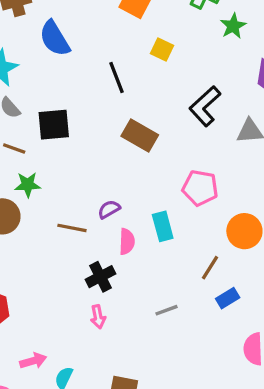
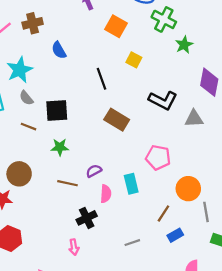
blue semicircle: (55, 38) -> (59, 50), size x0.7
black L-shape: (205, 106) -> (163, 100), turned -112
green star: (28, 185) -> (60, 147), moved
pink arrow: (98, 317) -> (74, 247), moved

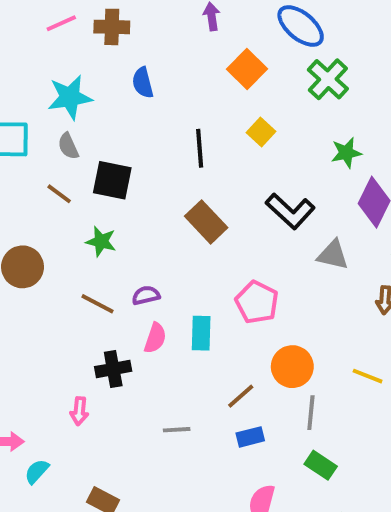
green star: (184, 45) -> (346, 153), moved

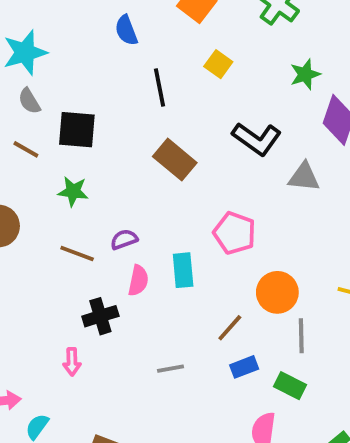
blue semicircle: (143, 83) -> (126, 30), moved
green rectangle: (321, 465) -> (290, 386), moved

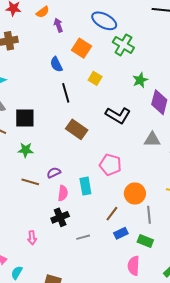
blue semicircle: (126, 30) -> (56, 64), moved
gray triangle: (304, 177) -> (152, 140), moved
black cross: (100, 316) -> (60, 217), moved

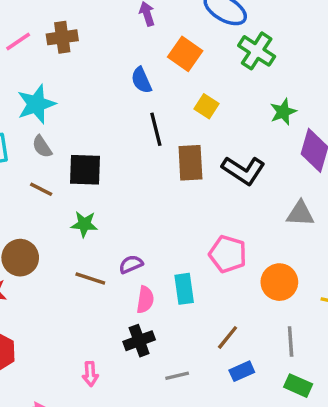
brown rectangle: (77, 129) -> (190, 163), moved, turned 50
orange circle: (135, 194) -> (279, 282), moved
green rectangle: (145, 241) -> (298, 386), moved

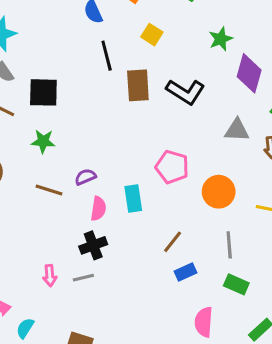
gray line: (177, 376) -> (83, 278), moved

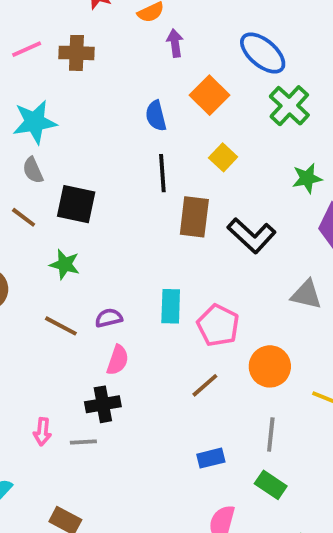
cyan rectangle: (133, 199) -> (171, 306), moved
brown line: (173, 242) -> (205, 385), moved

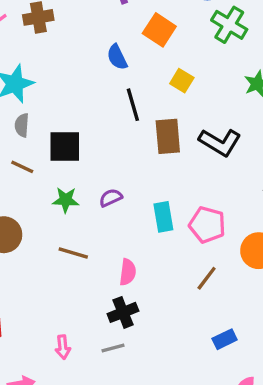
gray semicircle: (33, 170) -> (22, 125), turned 40
purple semicircle: (109, 318) -> (111, 198), moved
pink arrow: (42, 432) -> (63, 347), moved

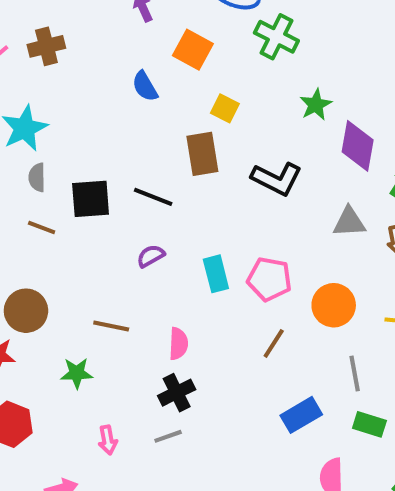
black line: (133, 105) -> (153, 197), moved, turned -48
brown rectangle: (168, 136) -> (202, 154), moved
green star: (66, 200) -> (77, 373), moved
blue rectangle: (225, 339) -> (301, 415), size x1.4

